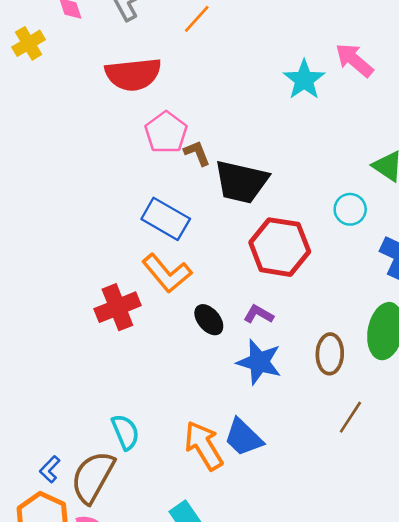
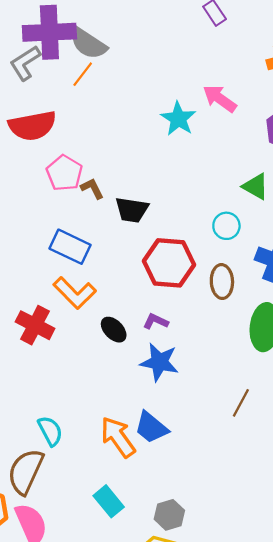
black trapezoid: (241, 182) -> (132, 210), size x0.7
red cross: (117, 307) -> (35, 325), turned -36
brown ellipse: (330, 354) -> (222, 282), moved

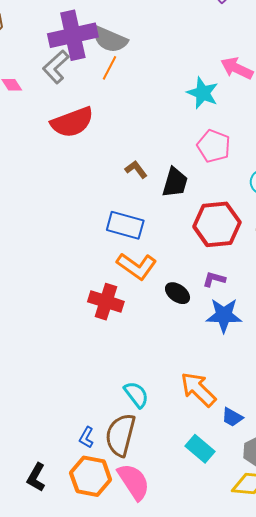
pink pentagon: (64, 173) -> (214, 146), moved
black trapezoid: (132, 210) -> (175, 182), turned -72
blue trapezoid: (151, 428) -> (232, 417), moved, size x0.7

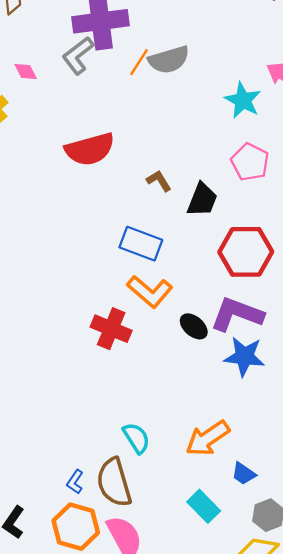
gray semicircle: (110, 40) -> (169, 60), moved, turned -45
red semicircle: (72, 122) -> (90, 149), moved
purple L-shape: (214, 279) -> (237, 314), size x2.0
orange arrow: (198, 389) -> (208, 438), turned -84
brown semicircle: (120, 435) -> (114, 483), turned -36

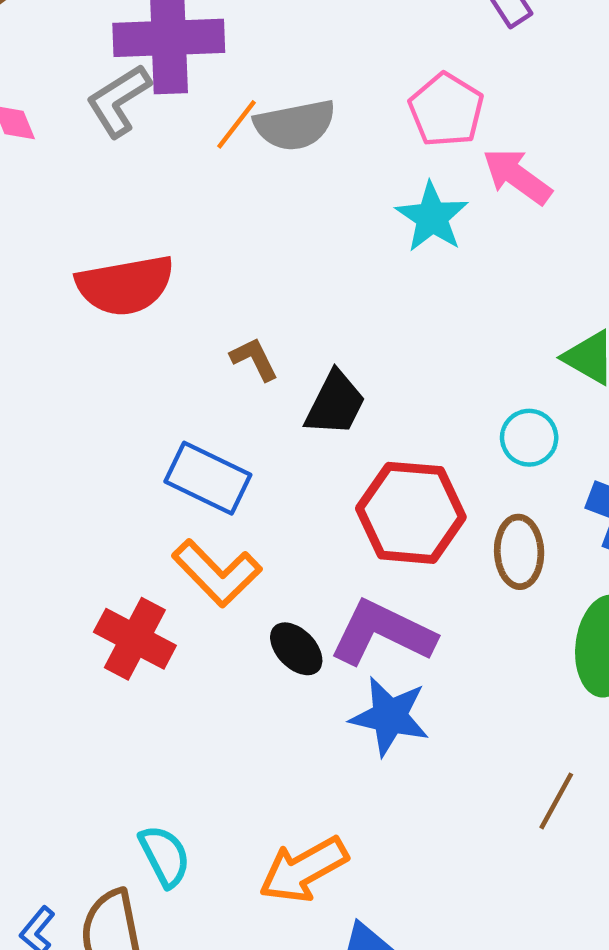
pink pentagon: (250, 162) -> (446, 110), moved

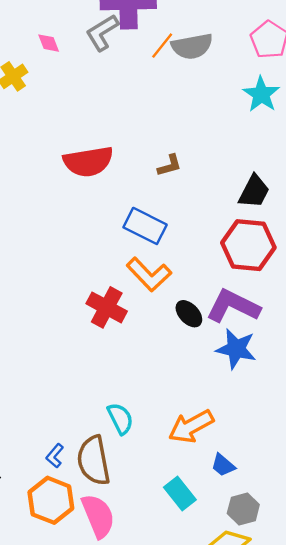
red semicircle: (125, 285) -> (88, 162), moved
brown L-shape: (254, 359) -> (170, 165), turned 100
black trapezoid: (335, 403) -> (254, 191), moved

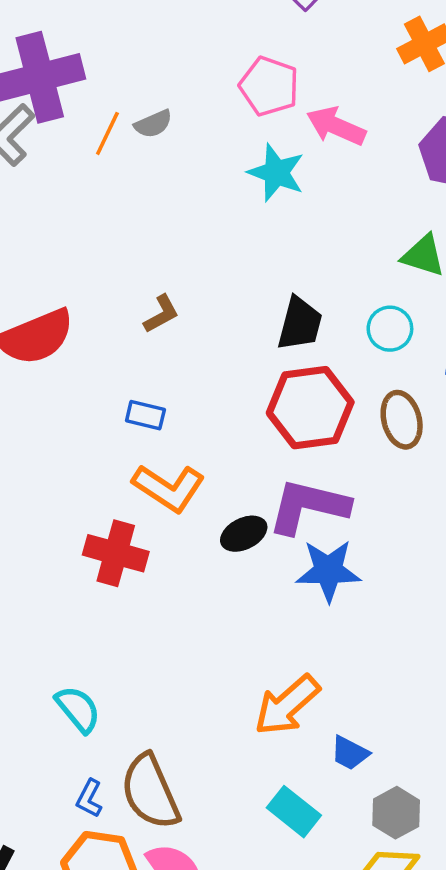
gray semicircle: (192, 46) -> (153, 124), size x0.6
blue rectangle: (145, 226) -> (145, 415), size x0.6
black ellipse: (189, 314) -> (244, 534), turned -60
cyan semicircle: (120, 419) -> (78, 709), moved

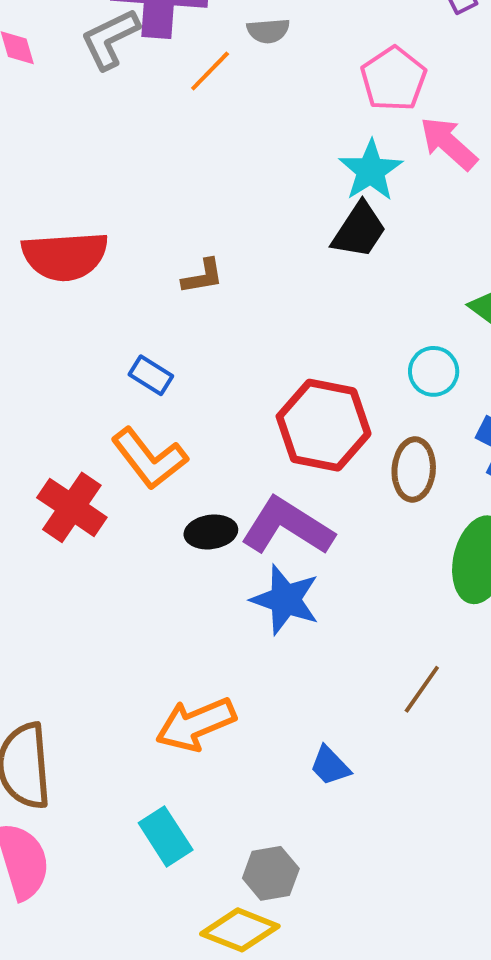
gray semicircle: (153, 124) -> (268, 31), moved
black trapezoid: (300, 324) -> (359, 230), moved
blue trapezoid: (350, 753) -> (330, 766), moved

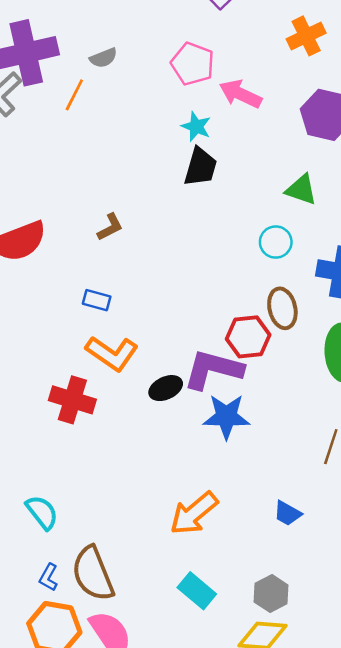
cyan star: (371, 171) -> (196, 127), size x0.7
red hexagon: (324, 425) -> (248, 337), moved, size x0.7

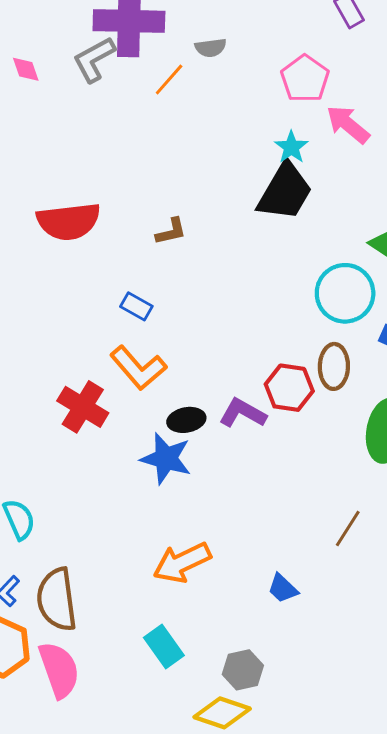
black trapezoid: (201, 167) -> (285, 192), size x1.4
cyan circle: (276, 242) -> (345, 293), size x1.6
purple L-shape: (213, 370) -> (243, 413), size x0.7
blue star: (226, 416) -> (166, 459), moved

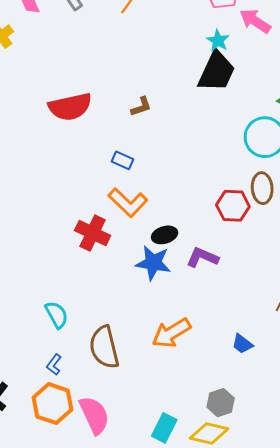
purple L-shape: (243, 413) -> (202, 257), moved
brown semicircle: (57, 599) -> (104, 347), moved
cyan rectangle: (164, 647) -> (164, 428), moved, turned 68

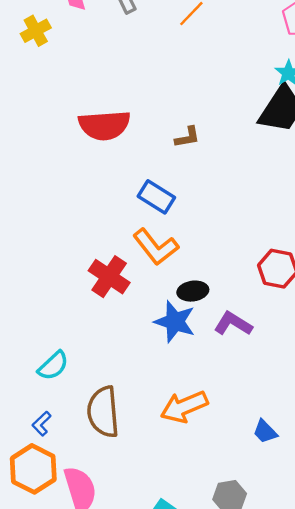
blue rectangle: (122, 160) -> (156, 197), size x1.4
cyan semicircle: (57, 315) -> (53, 366), turned 68

